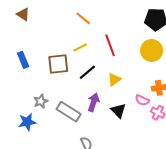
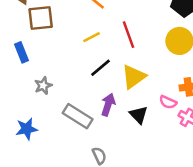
brown square: (58, 64) -> (41, 18), moved
yellow triangle: (114, 80) -> (134, 77), size x1.5
gray star: (41, 101) -> (43, 86), moved

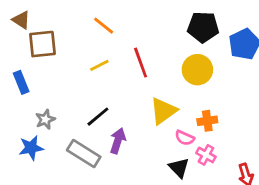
black line: (100, 68) -> (98, 117), moved
yellow triangle: (134, 77) -> (163, 111), moved
black triangle: (139, 115) -> (179, 168), moved
blue star: (27, 129) -> (31, 148), moved

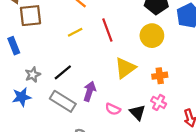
black line: (98, 117) -> (63, 72), moved
pink semicircle: (185, 138) -> (113, 109), moved

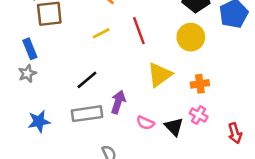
gray star: (33, 75) -> (27, 73), moved
blue star: (22, 97) -> (39, 121), moved
gray rectangle: (63, 101) -> (87, 114), turned -40

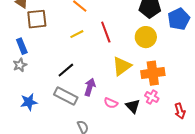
orange cross: (200, 84) -> (153, 73), size x1.6
gray rectangle: (87, 114) -> (66, 96), turned 35

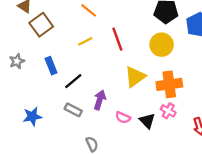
brown square: (37, 19) -> (41, 25), turned -30
blue rectangle: (22, 46) -> (51, 66), moved
gray star: (20, 65) -> (17, 61), moved
gray rectangle: (66, 96) -> (73, 110), size x0.7

